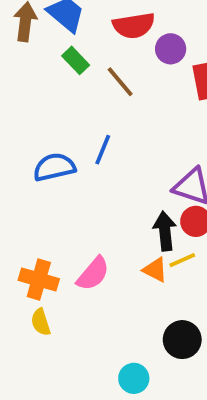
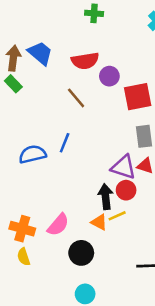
green rectangle: (76, 60) -> (13, 84), moved
black circle: (182, 340) -> (81, 253), moved

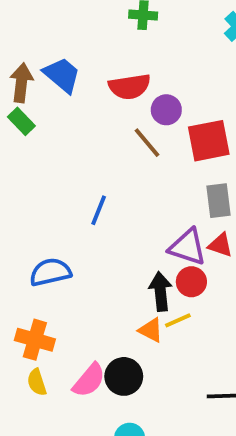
brown line: (76, 98) -> (147, 143), moved
blue semicircle: (33, 154) -> (50, 272), moved
pink semicircle: (58, 225) -> (89, 380), moved

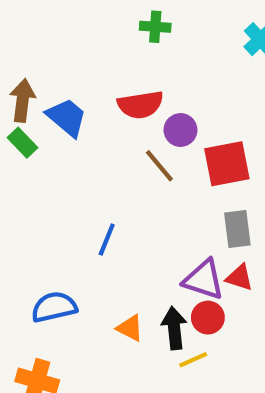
blue trapezoid: (62, 75) -> (67, 117), moved
orange triangle: (151, 330) -> (130, 328), moved

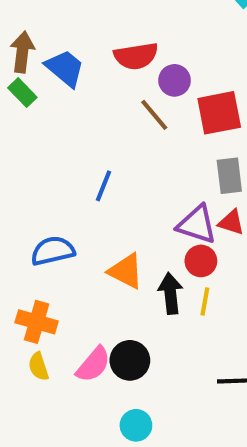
orange triangle: (130, 328) -> (126, 271), size x1.4
black arrow: (174, 328) -> (170, 293), moved
yellow line: (193, 360) -> (205, 302), moved, turned -56

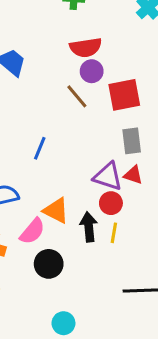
red semicircle: (136, 56) -> (86, 48), moved
black circle: (130, 360) -> (49, 264), moved
pink semicircle: (93, 364) -> (32, 231), moved

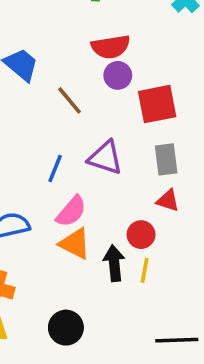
brown line: (77, 96) -> (69, 100), moved
purple triangle: (108, 176) -> (105, 158), moved
pink semicircle: (32, 231) -> (71, 211), moved
black circle: (49, 264) -> (66, 328), moved

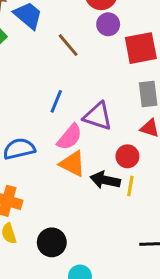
purple triangle: (105, 158) -> (98, 116), moved
black arrow: (114, 263) -> (105, 180), turned -72
black circle: (66, 328) -> (52, 242), moved

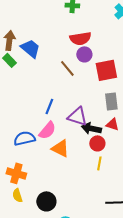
brown line: (68, 45) -> (67, 68), moved
pink semicircle: (70, 137) -> (47, 130), moved
black arrow: (105, 180) -> (91, 128), moved

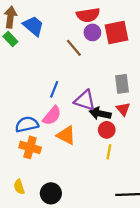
red square: (106, 70) -> (117, 32), moved
red triangle: (112, 124) -> (123, 109), turned 32
orange cross: (16, 173) -> (30, 147), moved

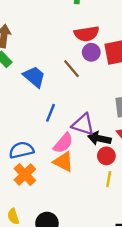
blue trapezoid: (33, 26) -> (34, 77), moved
pink semicircle: (52, 116) -> (63, 143), moved
orange cross: (30, 147) -> (25, 175), turned 30

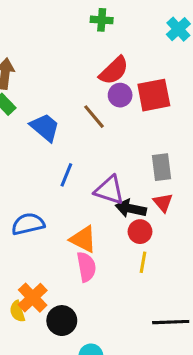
red semicircle: (87, 34) -> (114, 71), turned -35
pink semicircle: (63, 143) -> (86, 267), moved, turned -50
orange cross: (25, 175) -> (33, 298), moved

